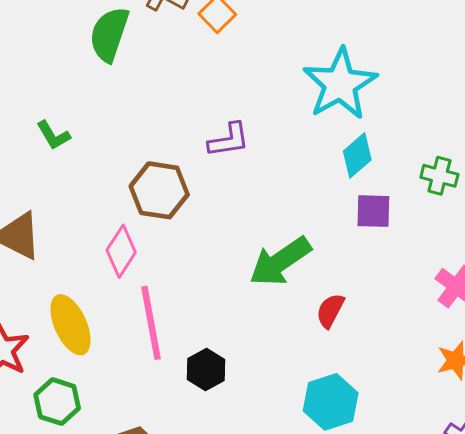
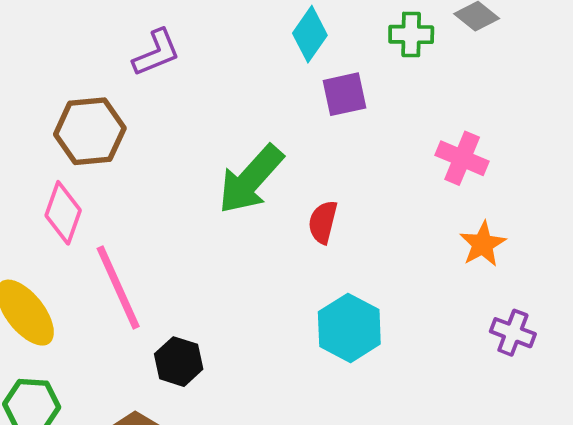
black hexagon: (206, 370) -> (179, 362), moved

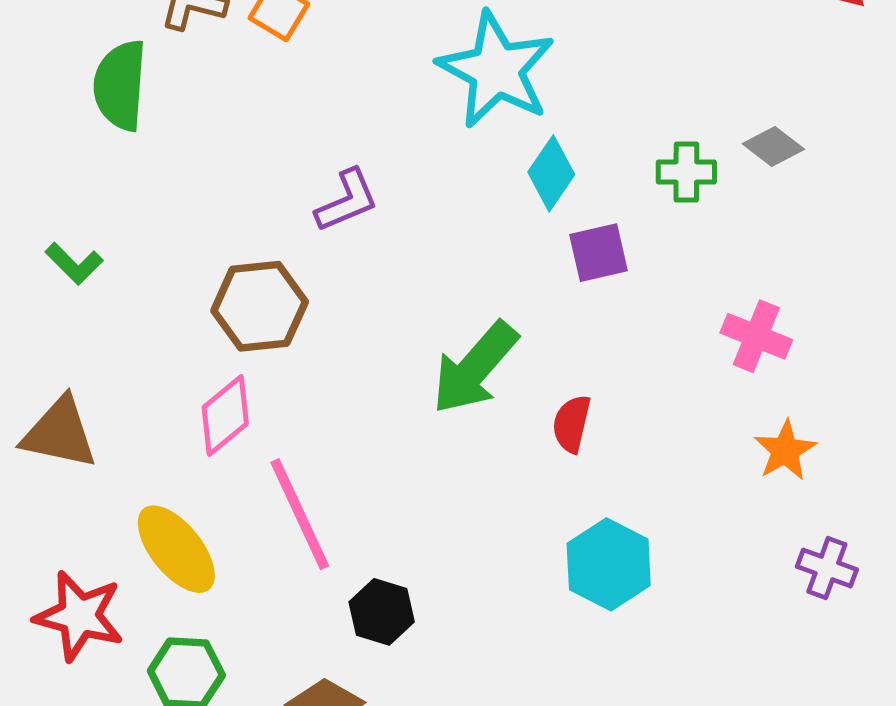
pink diamond: (63, 213) -> (225, 416), turned 32

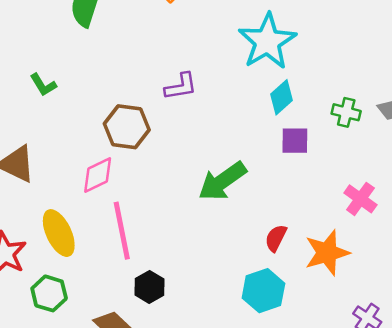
red semicircle: (572, 424) -> (276, 238), moved
orange star: (785, 450) -> (327, 253), moved, size x1.5

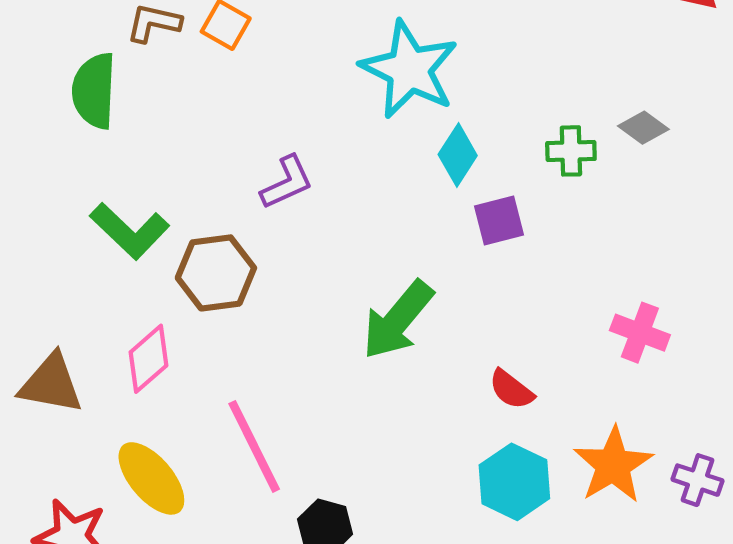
green L-shape: (43, 85) -> (130, 231), moved, size x1.6
pink diamond: (98, 175) -> (148, 359), moved
pink cross: (360, 199) -> (640, 333), moved
red semicircle: (276, 238) -> (511, 390), turned -64
orange star: (327, 253) -> (613, 465), moved

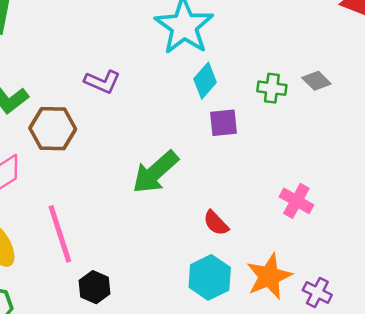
purple L-shape: (287, 182) -> (102, 82), turned 40

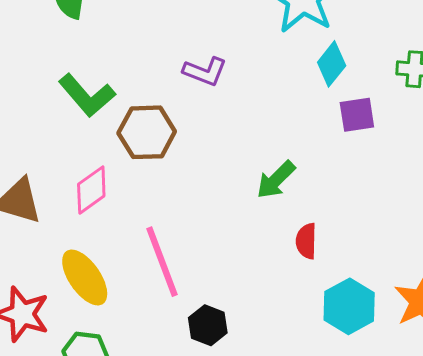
green arrow: (155, 172) -> (276, 180), size x0.7
red semicircle: (216, 223) -> (306, 241), moved, turned 48

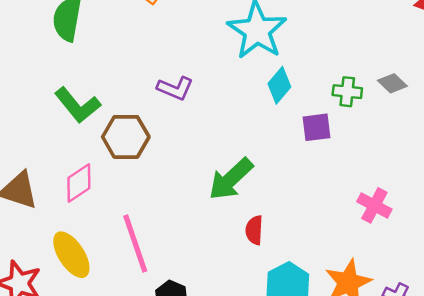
purple square: (357, 115) -> (317, 127), moved
green arrow: (276, 180) -> (231, 179), size x1.4

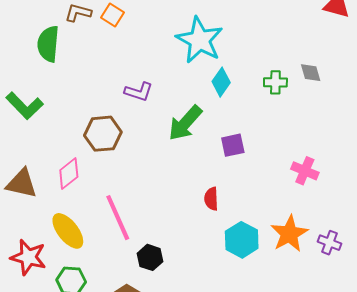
gray diamond: (392, 83) -> (311, 73), turned 35
green L-shape: (78, 105) -> (25, 106), moved
purple square: (317, 127) -> (233, 145), moved
green arrow: (231, 179) -> (185, 123), moved

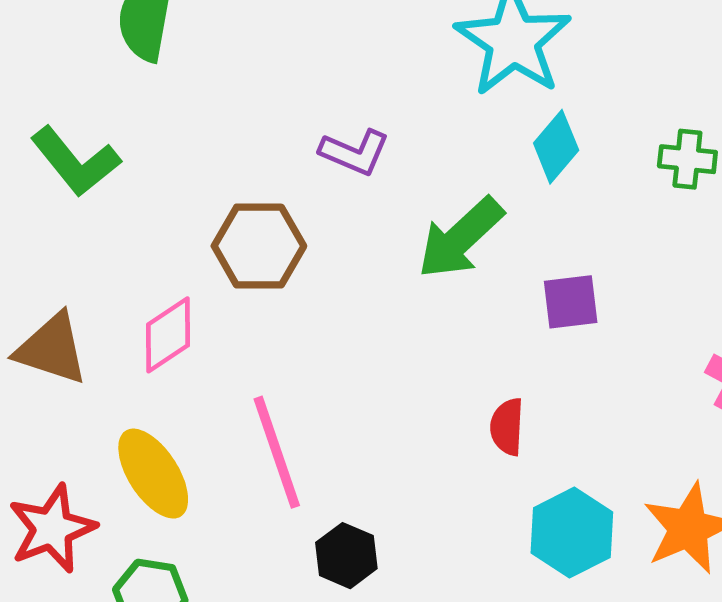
red star: (28, 257) -> (52, 529), turned 30

